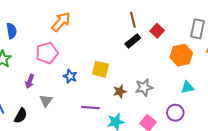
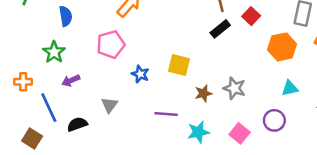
purple arrow: (30, 81) -> (71, 80), moved, turned 48
gray star: (144, 87) -> (234, 88), turned 30
black semicircle: (21, 116) -> (77, 124), turned -140

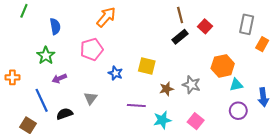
orange hexagon: (282, 47) -> (223, 66), moved
orange cross: (23, 82) -> (12, 77), moved
purple circle: (274, 120) -> (238, 111), moved

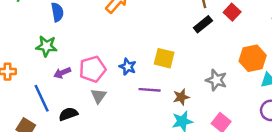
pink pentagon: (92, 49) -> (93, 69), moved
green star: (46, 56) -> (46, 46), turned -30
brown star: (166, 89) -> (181, 97), moved
purple line: (136, 105) -> (150, 90), moved

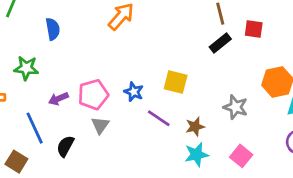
red square: (232, 12) -> (254, 29), turned -35
green star: (46, 46) -> (26, 68), moved
purple line: (150, 90) -> (159, 118), turned 30
black semicircle: (68, 114) -> (65, 146), turned -42

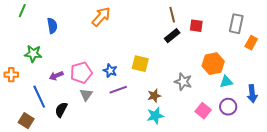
purple line: (159, 118) -> (118, 90), moved, turned -54
pink square: (241, 156) -> (203, 111), moved

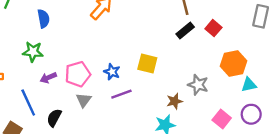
red square: (196, 26) -> (213, 28), moved, turned 32
green star: (33, 54) -> (33, 52), moved
brown star: (154, 96) -> (174, 101), moved

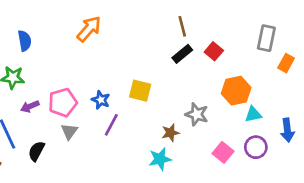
purple line: (121, 94) -> (111, 125), turned -42

